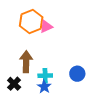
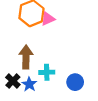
blue circle: (77, 74) -> (75, 82), moved
blue star: (44, 87) -> (29, 84), moved

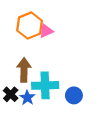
cyan cross: (47, 72) -> (45, 85), size x1.6

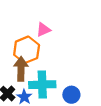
orange hexagon: (30, 26) -> (27, 50), moved

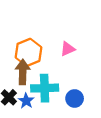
pink triangle: (43, 30) -> (68, 49), moved

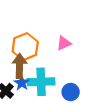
blue star: (26, 101) -> (22, 83), moved

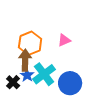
cyan cross: (41, 82) -> (44, 74), turned -35
blue circle: (71, 92) -> (70, 83), size x1.5

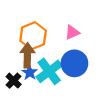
blue circle: (70, 83) -> (74, 63), moved

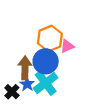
orange hexagon: (33, 36) -> (50, 39), moved
blue circle: (74, 63) -> (46, 61), moved

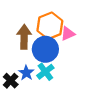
brown arrow: (25, 68) -> (24, 37), moved
cyan cross: (46, 83) -> (45, 72), size x0.7

